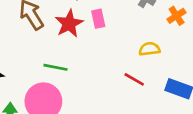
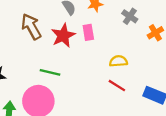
yellow semicircle: (149, 49) -> (118, 61), moved

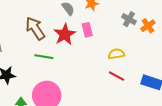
gray cross: (130, 16) -> (129, 19), moved
green line: (50, 72) -> (44, 57), moved

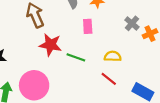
red star: (65, 34) -> (50, 45), moved, turned 30
green line: (44, 57) -> (76, 57), moved

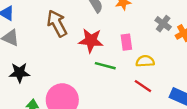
pink rectangle: (88, 26) -> (126, 42), moved
red star: (50, 45) -> (91, 40), moved

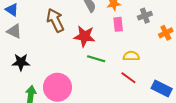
gray cross: (163, 24) -> (145, 16), moved, turned 32
pink rectangle: (126, 42) -> (118, 24), moved

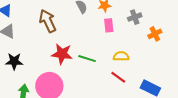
red star: (84, 36) -> (62, 54), moved

